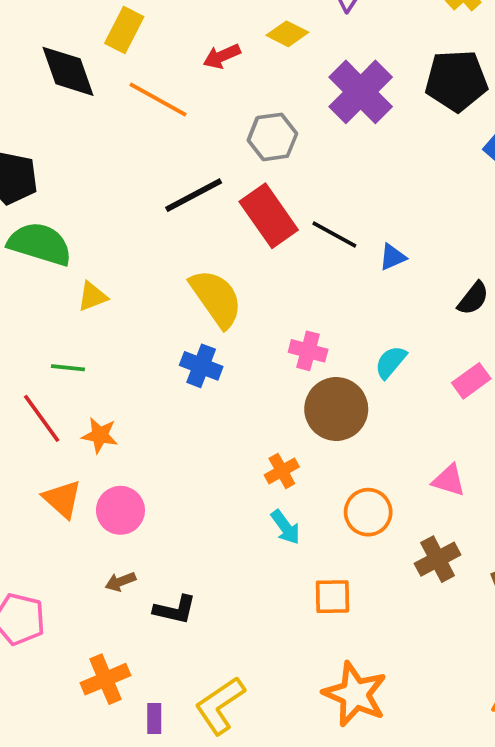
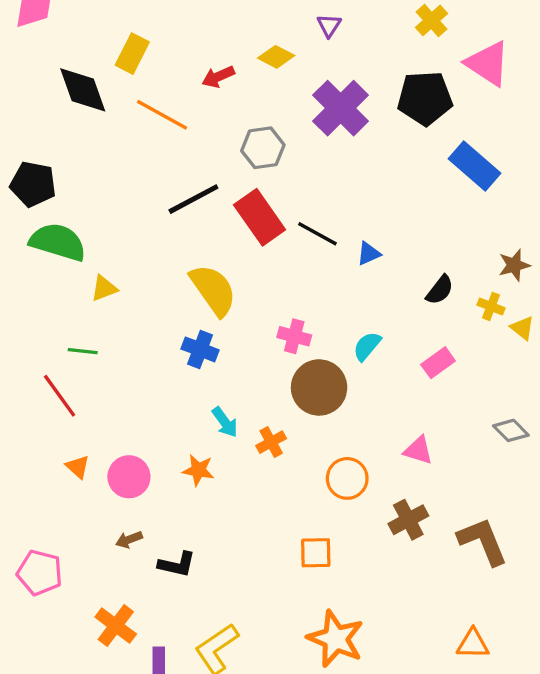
orange star: (100, 435) -> (198, 470), moved
orange triangle: (62, 499) -> (78, 467), size x0.7
cyan arrow: (286, 527) -> (225, 422), moved
orange cross: (105, 679) -> (116, 626), turned -30

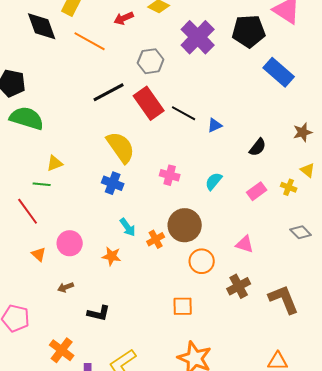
yellow triangle: (104, 288) -> (55, 163), moved
yellow cross: (491, 306) -> (289, 187), moved
brown circle: (319, 387) -> (185, 225), moved
pink circle: (129, 477) -> (70, 243), moved
brown arrow: (129, 540) -> (66, 287), moved

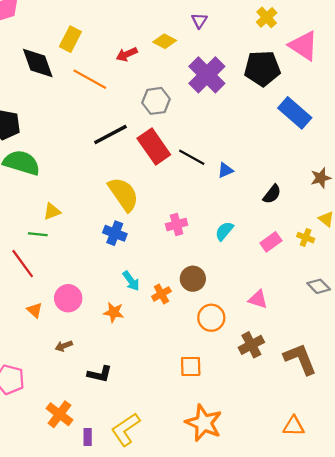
pink cross: (170, 175) -> (177, 224), turned -30
brown circle: (185, 225) -> (193, 279), size x0.7

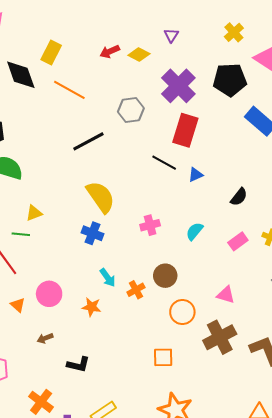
red arrow: (127, 54) -> (110, 51), moved
red rectangle: (154, 146) -> (185, 130), moved, turned 52
brown cross: (251, 345) -> (220, 337), size x1.4

